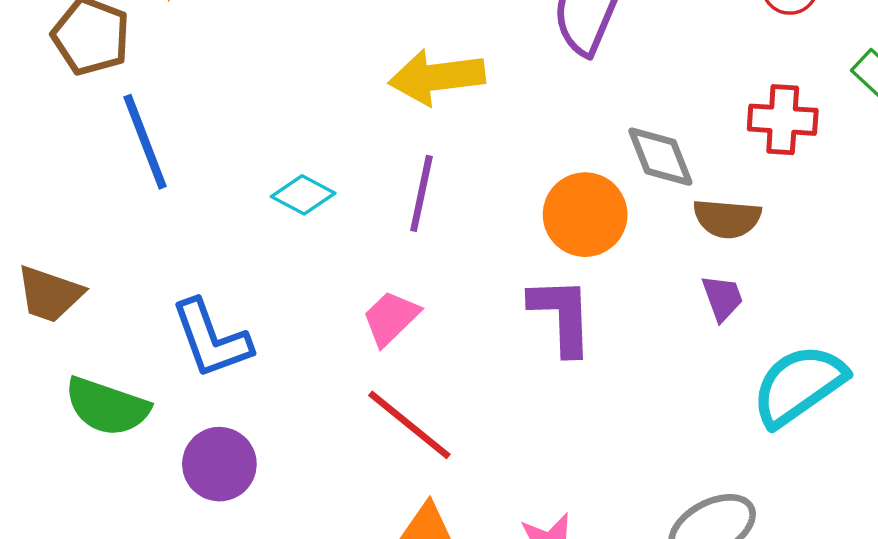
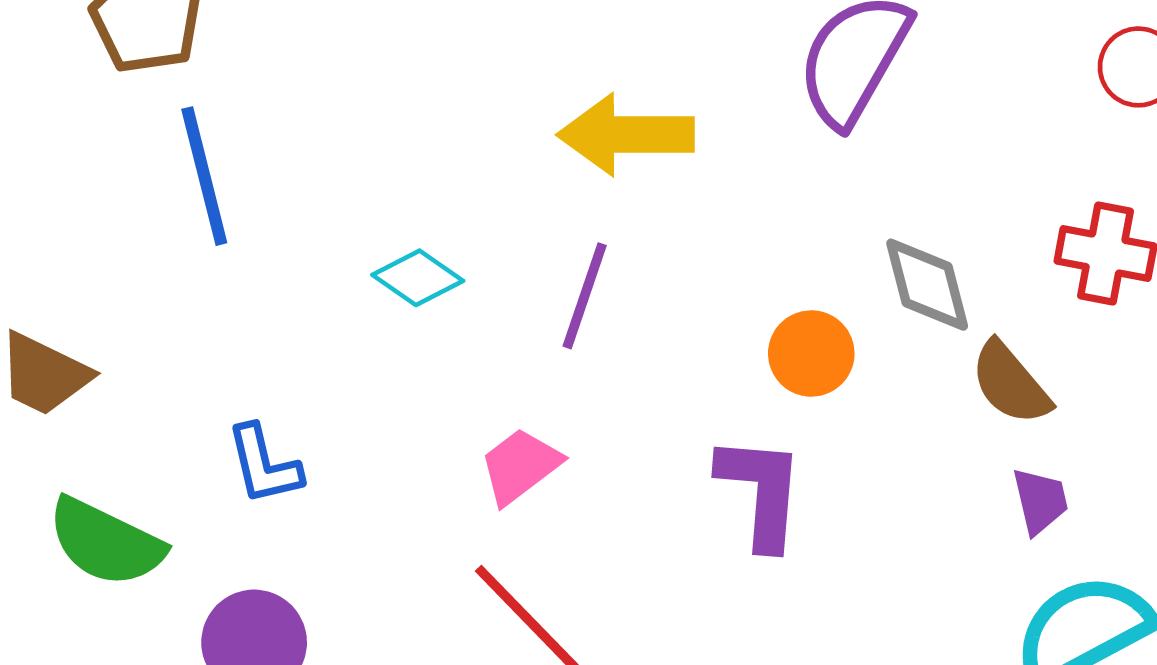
orange circle: (585, 215) -> (811, 353), size x0.7
brown semicircle: (727, 219) -> (1010, 383), turned 38
purple trapezoid: (722, 298) -> (1040, 501), moved
blue L-shape: (211, 339) -> (264, 465), size x0.7

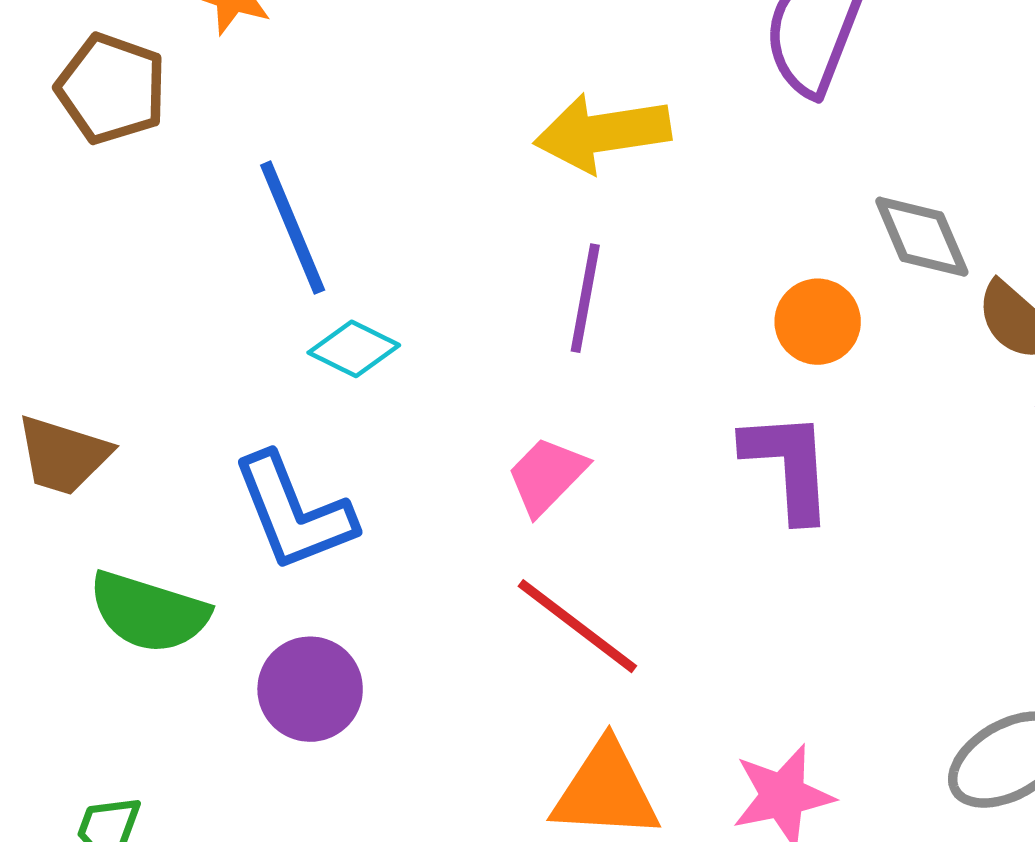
blue line: (204, 176) -> (293, 228), moved
cyan diamond: (418, 278) -> (354, 349), moved
blue L-shape: (264, 465) -> (294, 512), size x1.5

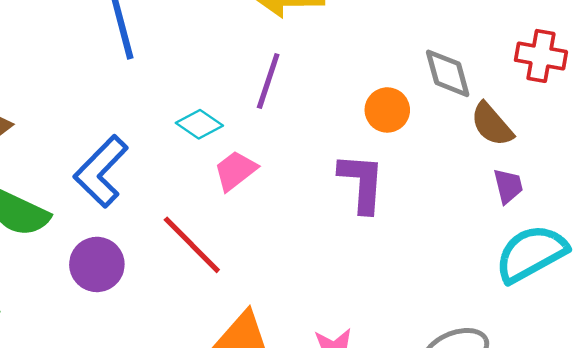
cyan diamond: (354, 349) -> (199, 124), moved
blue L-shape: (294, 512) -> (101, 171), turned 58
red line: (577, 626) -> (192, 245), moved

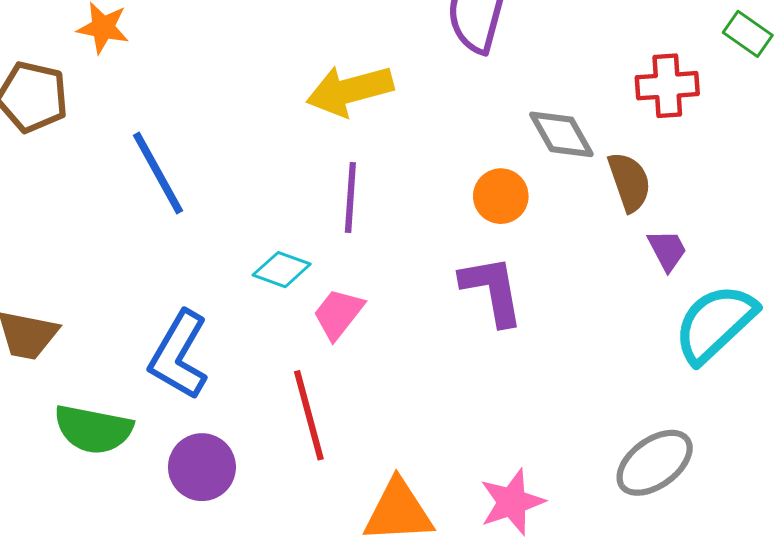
brown semicircle: (492, 124) -> (629, 182), turned -144
red line: (192, 245) -> (309, 415), turned 44

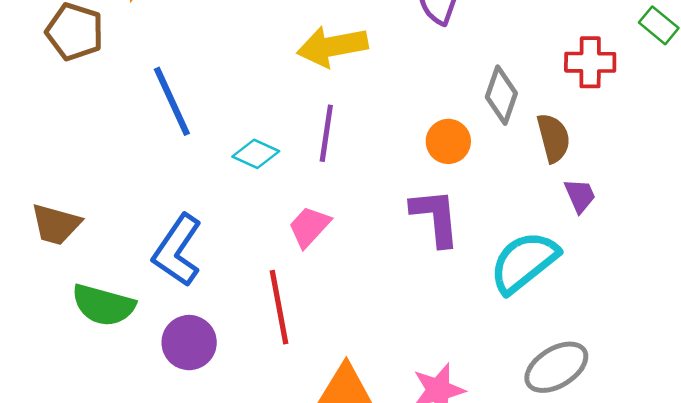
gray diamond: (561, 134) -> (501, 95), turned 44
cyan diamond: (282, 270) -> (256, 154), moved
cyan semicircle: (715, 323) -> (524, 262), moved

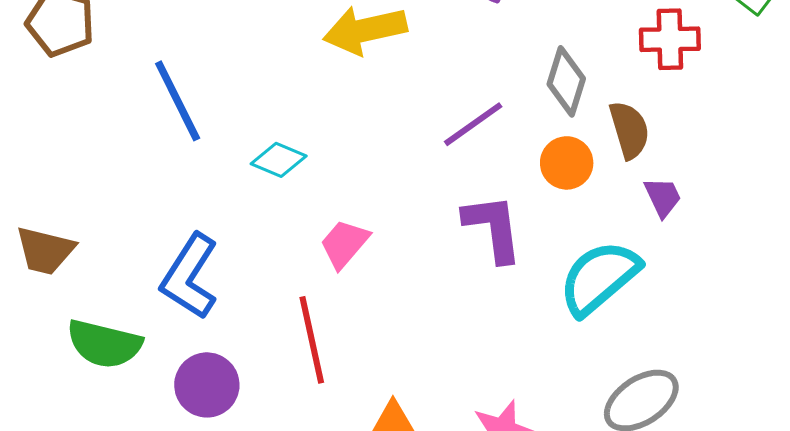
purple line: (326, 133) -> (473, 124), moved, turned 48
orange circle: (448, 141) -> (567, 163), moved

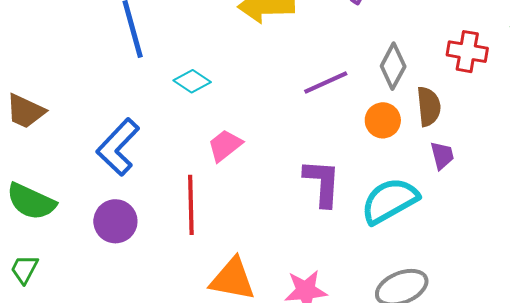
purple L-shape: (493, 228) -> (322, 183), moved
green semicircle: (104, 344) -> (31, 201), moved

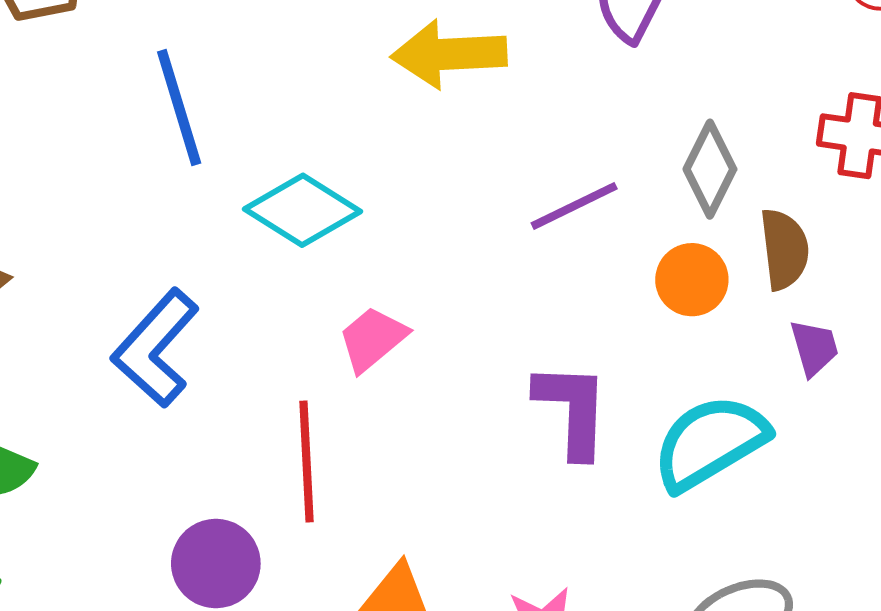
cyan diamond: (192, 81) -> (302, 210), size x1.5
purple circle: (115, 221) -> (216, 564), moved

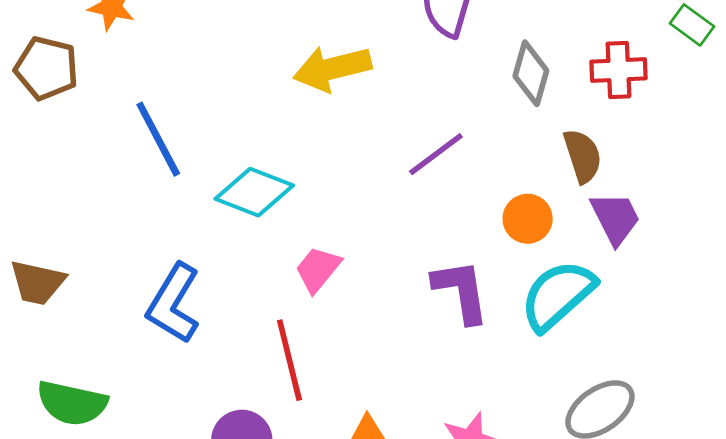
gray diamond: (710, 169) -> (531, 73), moved
orange circle: (692, 280) -> (528, 219), moved
purple trapezoid: (814, 348) -> (615, 218), size x1.4

